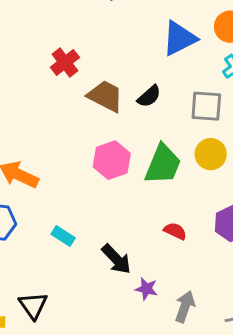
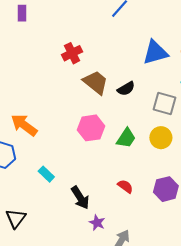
green trapezoid: (163, 164) -> (126, 138), size x0.7

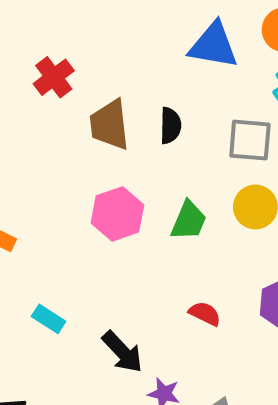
blue triangle: (155, 52) -> (213, 45), turned 36
brown trapezoid: (96, 82) -> (110, 125), turned -124
black semicircle: (126, 89) -> (170, 126), turned -48

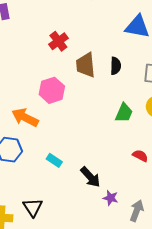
pink hexagon: (117, 214) -> (52, 90), moved
red semicircle: (205, 314) -> (140, 156), moved

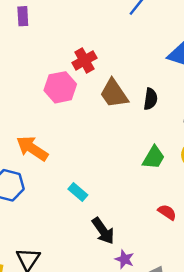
brown trapezoid: (86, 65) -> (114, 94), turned -36
pink hexagon: (52, 90) -> (60, 87), moved
cyan rectangle: (54, 160) -> (78, 192), moved

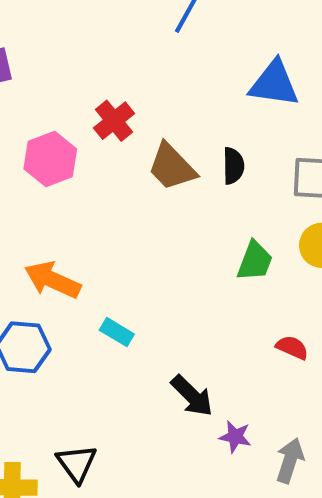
pink hexagon: (60, 87) -> (50, 159), moved
cyan rectangle: (78, 192) -> (117, 332), moved

